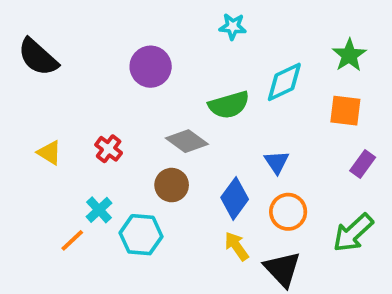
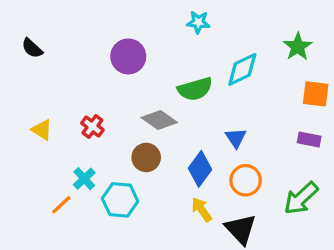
black semicircle: (38, 57) -> (32, 48), size x0.6
orange square: (345, 111) -> (316, 94), moved
purple rectangle: (363, 164) -> (309, 140), turned 65

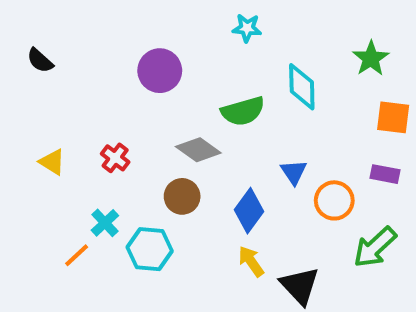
cyan diamond: (242, 69) -> (302, 87), turned -66
orange circle: (246, 180) -> (334, 200), moved

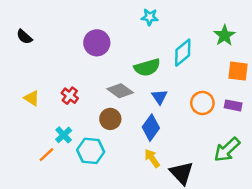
cyan diamond: (302, 87) -> (183, 53), turned 52
blue triangle: (294, 172) -> (159, 97), moved
orange circle: (334, 200) -> (202, 103), moved

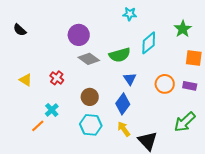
cyan star: (150, 17) -> (130, 14), moved
gray diamond: (120, 91) -> (89, 59), moved
cyan hexagon: (91, 151) -> (91, 125), moved

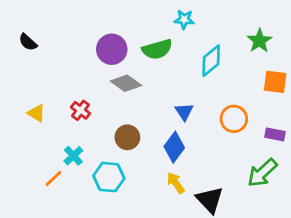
green semicircle: (120, 55) -> (157, 49), moved
purple rectangle: (190, 86) -> (275, 134), moved
cyan hexagon: (91, 125) -> (109, 177), moved

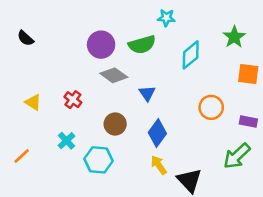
blue triangle: (184, 112) -> (147, 93), moved
orange line: (53, 178) -> (22, 156), moved

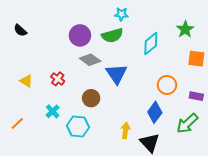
cyan star: (166, 18) -> (121, 14), moved
blue triangle: (147, 93) -> (116, 74), size x1.6
blue diamond: (157, 133) -> (155, 112), moved
yellow arrow: (159, 165) -> (125, 131), turned 42

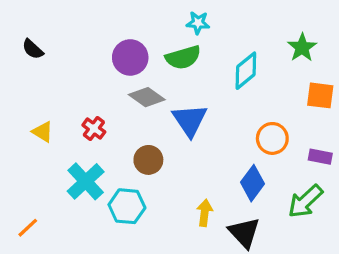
cyan cross: (53, 111) -> (86, 181), size x1.6
orange line: (17, 123) -> (28, 228), moved

